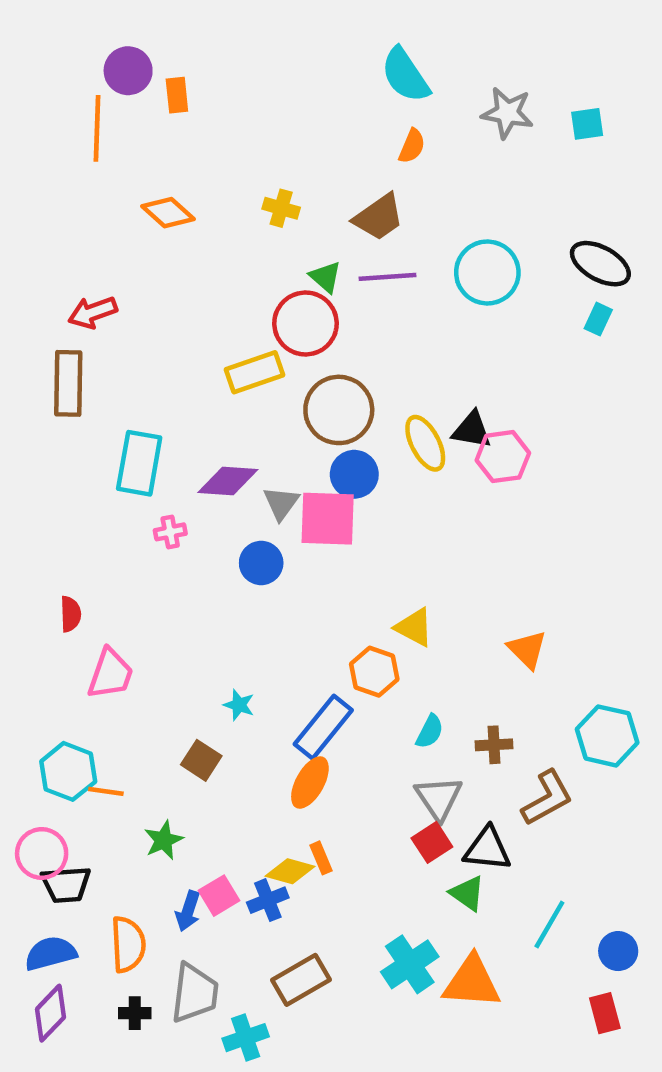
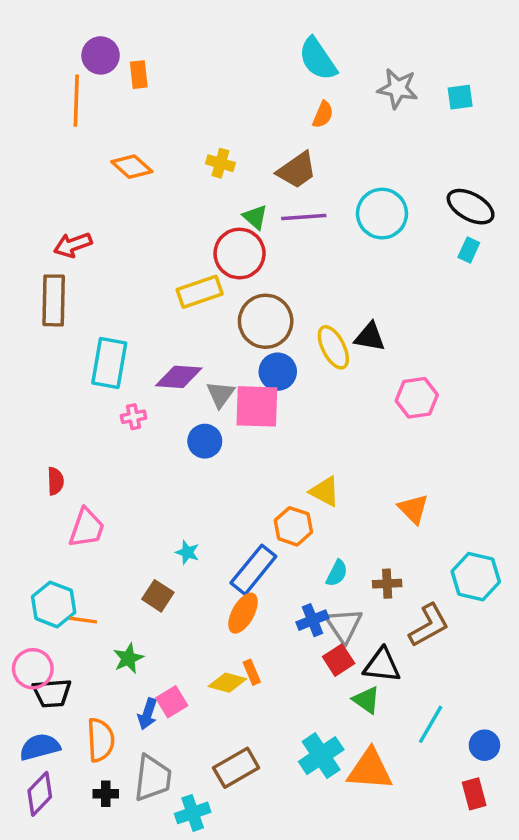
pink hexagon: (503, 457) -> (417, 398), moved
blue cross: (268, 900) -> (312, 620), moved

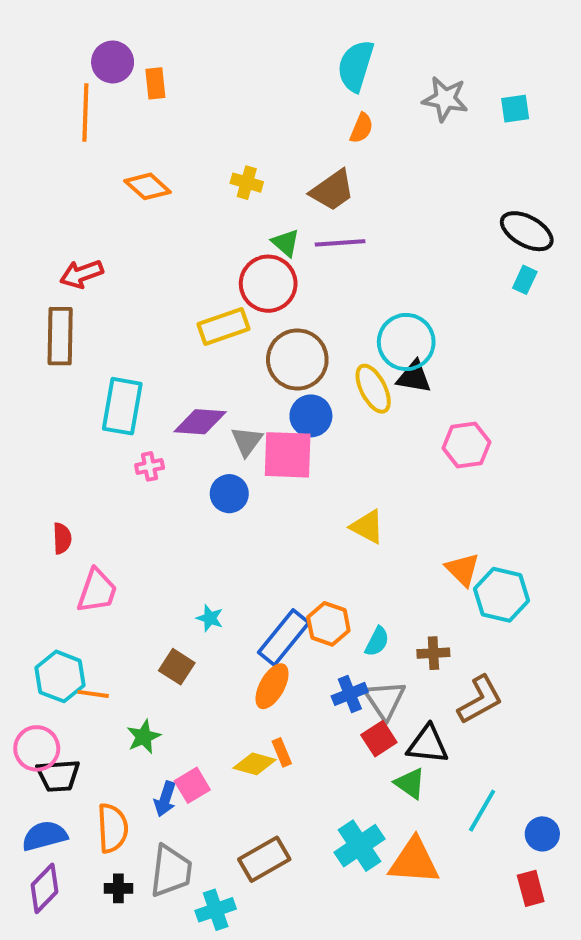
cyan semicircle: (318, 59) -> (356, 66), turned 51
cyan circle: (382, 214) -> (406, 342), moved
yellow triangle: (325, 492) -> (367, 527), moved
orange hexagon: (293, 526) -> (328, 624), moved
cyan hexagon: (476, 577) -> (501, 595), moved

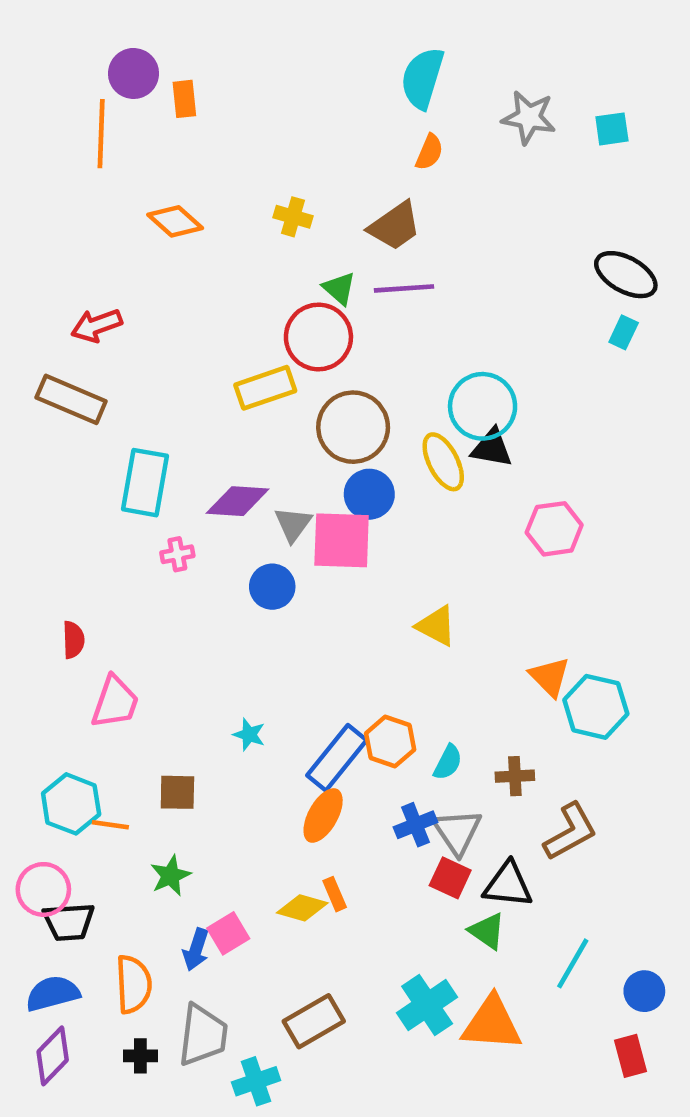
brown rectangle: (60, 336) -> (71, 399), turned -68
brown square: (177, 667) -> (177, 792), moved, turned -32
red square: (379, 739) -> (450, 878), turned -32

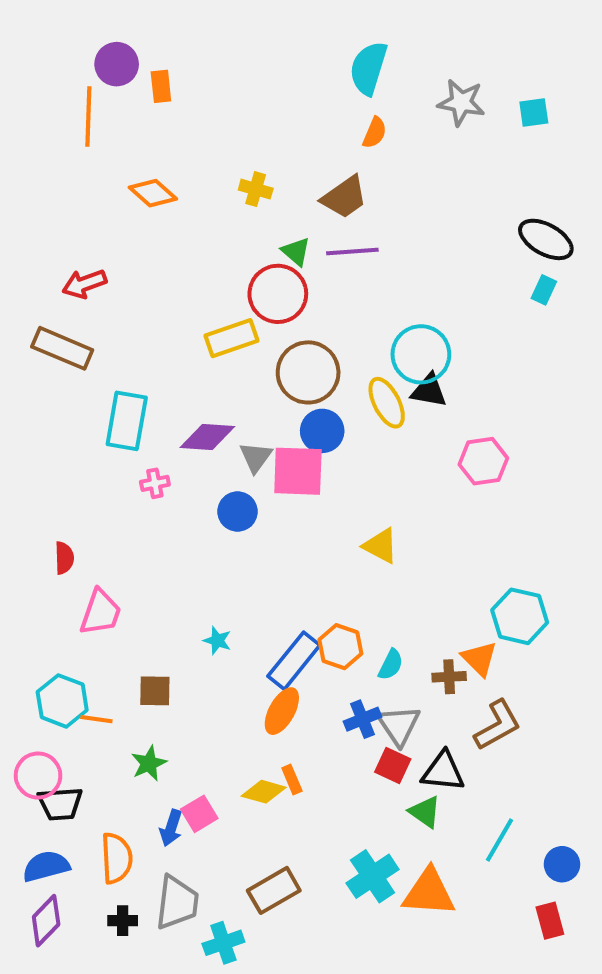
orange triangle: (550, 677) -> (479, 659), moved

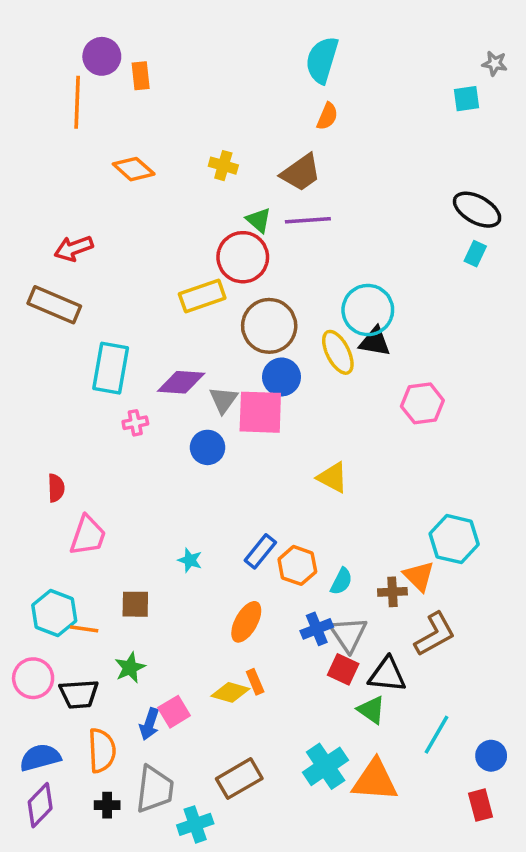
gray star: (461, 102) -> (495, 63), moved, size x0.6
blue rectangle: (294, 661) -> (260, 551), moved, size x0.7
black trapezoid: (60, 804) -> (79, 694), moved

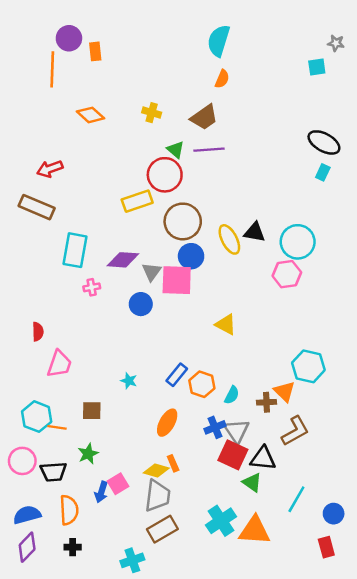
cyan circle: (368, 310) -> (298, 242), moved
red square: (343, 669) -> (233, 455), size x1.4
gray trapezoid: (155, 789) -> (158, 496), moved

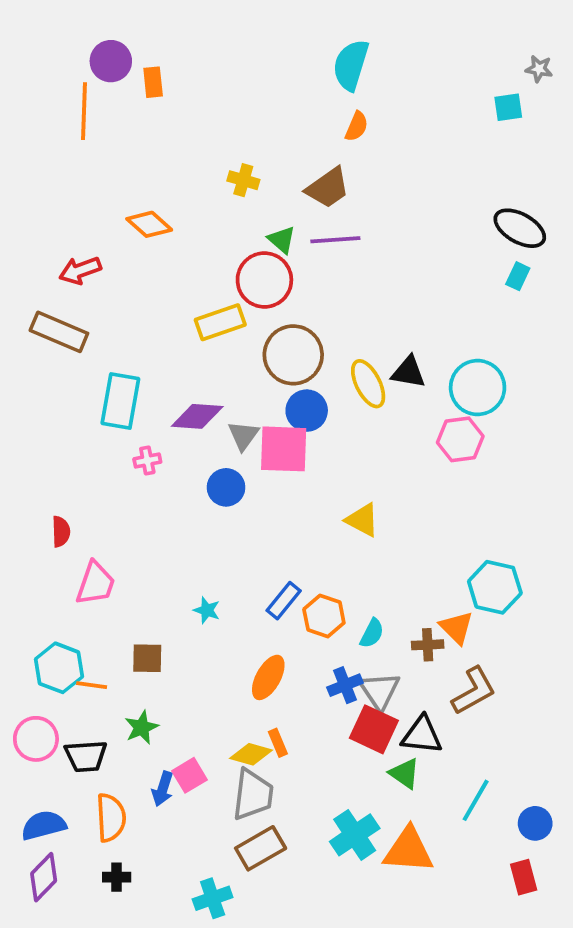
orange diamond: (90, 115) -> (149, 224), moved

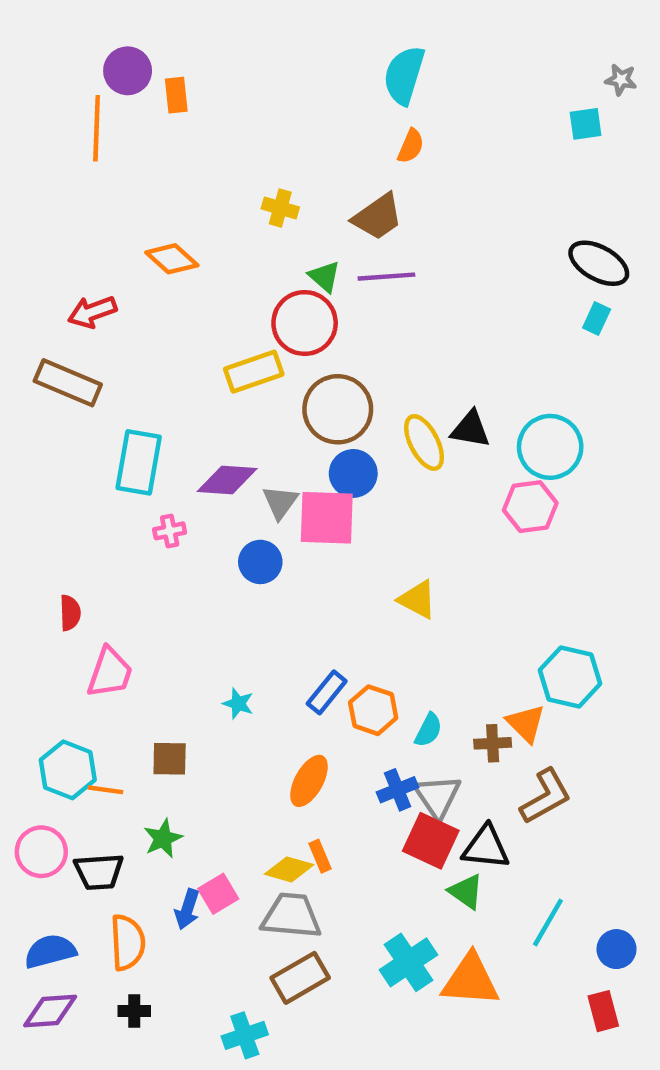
gray trapezoid: (253, 795) -> (291, 916), turned -92
purple diamond: (44, 877) -> (50, 1011), turned 42

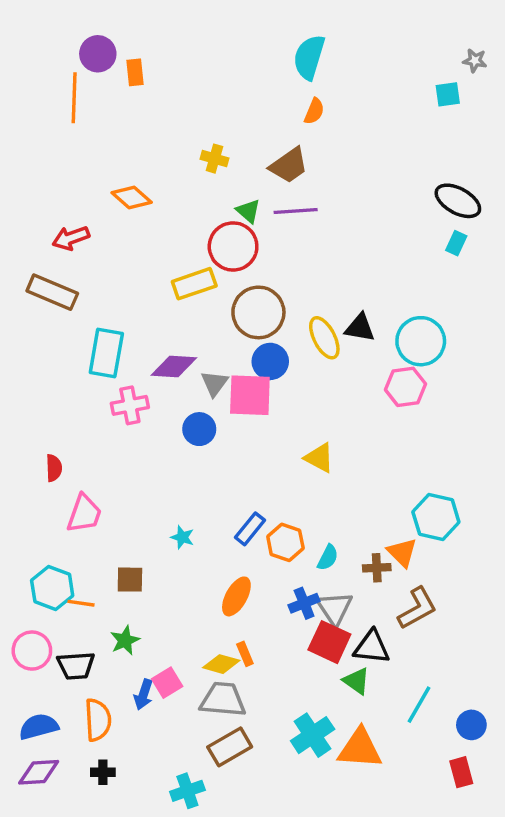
pink cross: (170, 531) -> (130, 405), size x1.5

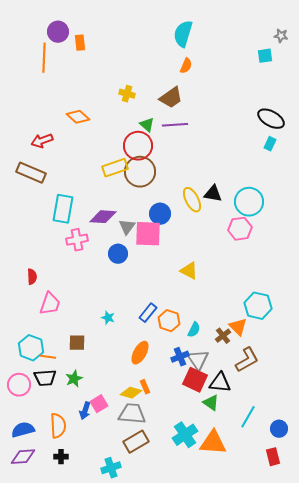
brown circle: (258, 312) -> (140, 172), moved
brown cross: (377, 568) -> (223, 336), turned -35
black trapezoid: (76, 666) -> (45, 378), moved

